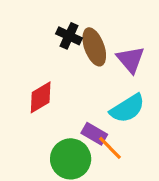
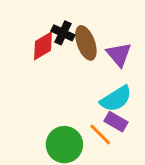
red diamond: (41, 97) -> (43, 46), moved
purple rectangle: (94, 134) -> (116, 122), moved

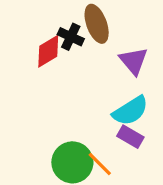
brown ellipse: (86, 43) -> (97, 24), moved
orange line: (100, 135) -> (100, 164), moved

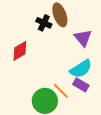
red diamond: (48, 51) -> (20, 51), moved
orange line: (100, 164) -> (61, 91), moved

